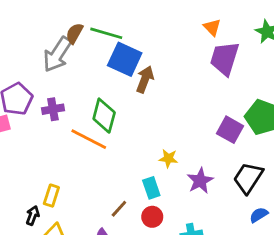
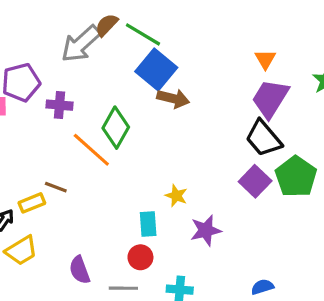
brown arrow: (145, 79) -> (173, 98), turned 68
black trapezoid: (248, 178) -> (264, 138), moved, turned -88
yellow rectangle: (51, 196) -> (32, 203), turned 35
brown line: (119, 209) -> (56, 187), moved, turned 54

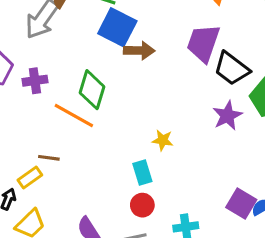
purple trapezoid: (270, 98) -> (203, 43), moved
purple square: (255, 181) -> (241, 204), moved
purple star: (206, 230) -> (227, 116), moved

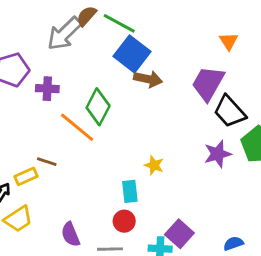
purple square: (241, 204) -> (179, 234), moved

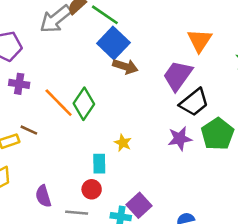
orange triangle: (229, 41) -> (199, 40), size x1.5
purple cross: (47, 89) -> (19, 84), moved
green diamond: (98, 107) -> (84, 104), moved
black trapezoid: (230, 112) -> (194, 102), turned -92

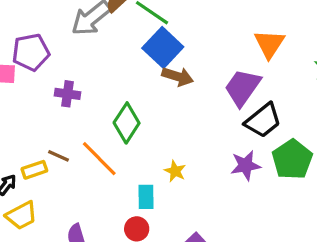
purple cross: (19, 84) -> (67, 94), moved
orange line: (59, 103) -> (99, 159), moved

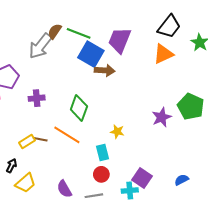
orange triangle: (269, 44) -> (163, 54), moved, turned 45
purple trapezoid: (243, 87) -> (120, 40), moved
black trapezoid: (263, 120) -> (169, 26), moved
yellow rectangle: (34, 170) -> (27, 141), moved

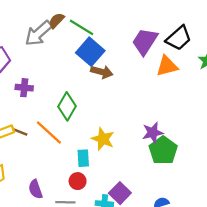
purple trapezoid: (120, 40) -> (145, 41), moved
green pentagon: (191, 106) -> (163, 150), moved
yellow star: (117, 132) -> (103, 139), size x1.5

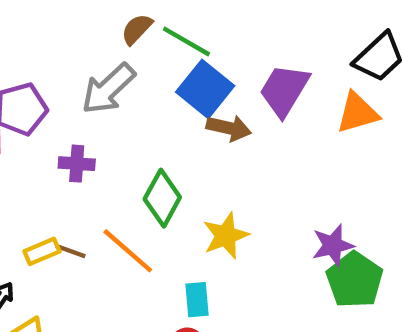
gray arrow: (38, 33) -> (108, 89), moved
purple trapezoid: (145, 41) -> (284, 90), moved
yellow star: (103, 139) -> (226, 236), moved, turned 30

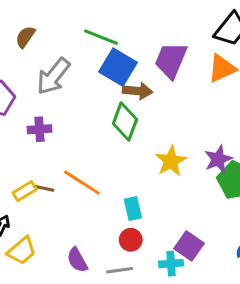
brown semicircle: (137, 29) -> (25, 37), moved
green diamond: (162, 198) -> (125, 122), moved
yellow star: (226, 236) -> (171, 161), moved

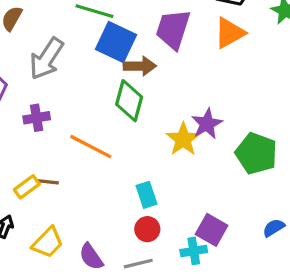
purple star: (218, 159) -> (207, 124), moved
orange line: (82, 183) -> (91, 147), moved
yellow trapezoid: (22, 251) -> (48, 243), moved

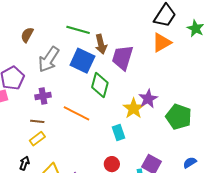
purple trapezoid: (173, 29) -> (123, 58), moved
blue square: (116, 42) -> (82, 61), moved
brown arrow: (140, 66) -> (101, 44), moved, turned 78
brown line: (47, 182) -> (37, 121), moved
cyan rectangle: (146, 195) -> (118, 132), moved

